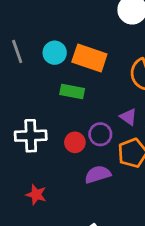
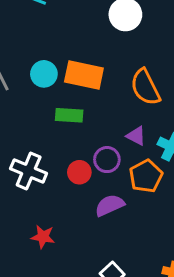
white cross: (31, 136) -> (29, 171), turned 32

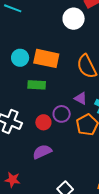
purple semicircle: (110, 205) -> (42, 152), moved
red star: (43, 237) -> (12, 180), moved

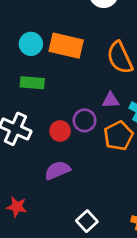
green rectangle: (37, 85) -> (32, 83), moved
purple triangle: (81, 98) -> (111, 100), turned -32

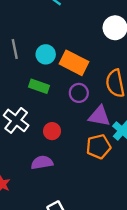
purple triangle: (111, 100) -> (99, 116), size x1.5
purple circle: (85, 120) -> (79, 93), moved

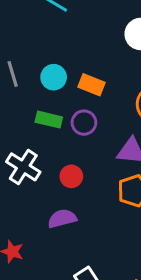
orange rectangle: (74, 63) -> (91, 85), size x0.7
purple circle: (79, 93) -> (84, 123), moved

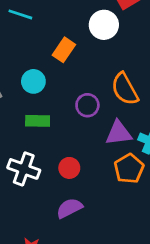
orange rectangle: (91, 85) -> (64, 50), moved, turned -65
purple circle: (84, 123) -> (87, 105), moved

